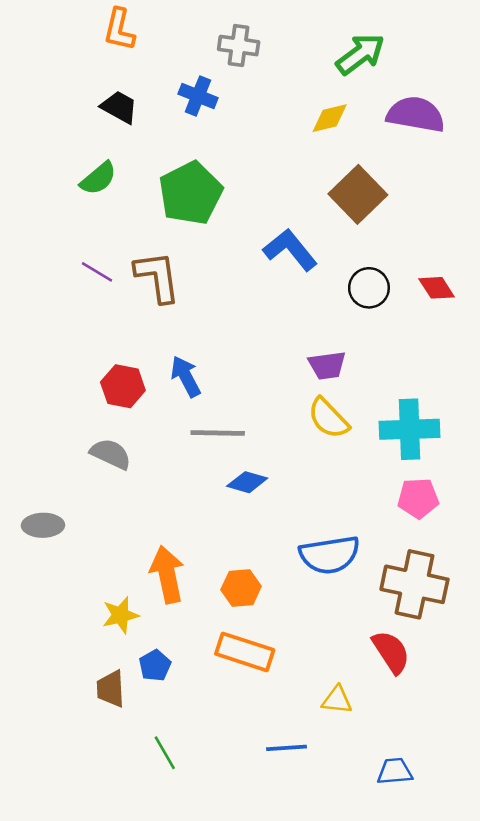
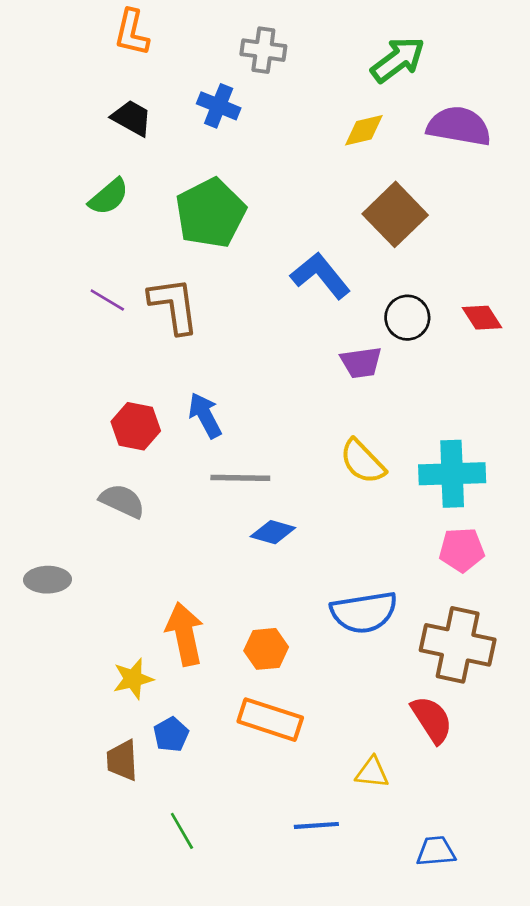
purple trapezoid: (327, 365) -> (361, 362), moved

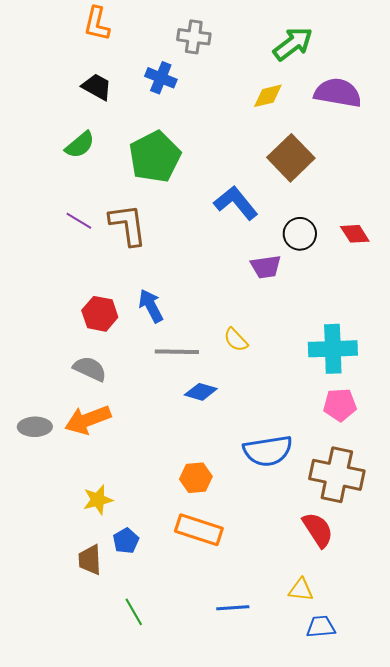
yellow semicircle: (363, 462) -> (236, 340), moved, size x0.7
orange arrow: (185, 634) -> (88, 420), moved, turned -99
yellow triangle: (372, 772) -> (301, 590), moved

